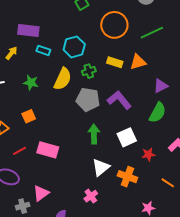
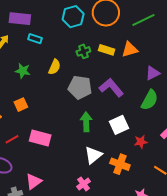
cyan hexagon: (74, 47) -> (73, 17), moved
green cross: (89, 71) -> (83, 51), moved
yellow semicircle: (63, 79) -> (55, 67), size x0.7

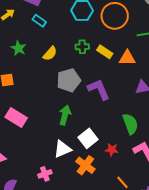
gray pentagon: (80, 87) -> (69, 80), turned 30
green semicircle: (150, 100) -> (130, 124), moved, turned -65
white square: (119, 125) -> (88, 138), moved, turned -30

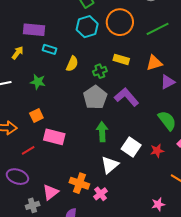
green cross: (82, 47) -> (100, 71), moved
yellow semicircle: (50, 54) -> (72, 64), moved
orange triangle: (127, 58) -> (154, 63), moved
pink rectangle: (16, 118) -> (54, 137), moved
orange cross: (85, 165) -> (79, 183), moved

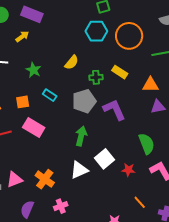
purple rectangle: (34, 30) -> (32, 14), moved
cyan rectangle: (49, 49) -> (50, 95), moved
pink cross: (101, 194) -> (61, 206), moved

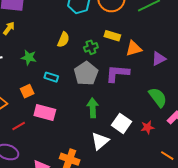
orange triangle: (150, 85) -> (134, 49), moved
purple L-shape: (114, 110) -> (117, 73), turned -45

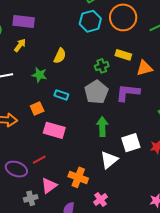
yellow semicircle: (63, 40) -> (60, 56), moved
white square: (122, 123) -> (131, 143), turned 36
red line: (19, 126) -> (39, 160), moved

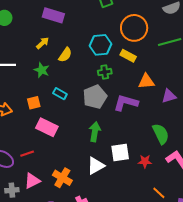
cyan hexagon: (90, 21) -> (101, 45), moved
purple rectangle: (24, 22) -> (53, 15), moved
yellow arrow: (20, 45) -> (43, 43), moved
yellow rectangle: (123, 55) -> (128, 56), moved

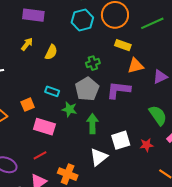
cyan hexagon: (101, 45) -> (82, 20), moved
yellow rectangle: (128, 56) -> (123, 45), moved
green star: (42, 70) -> (69, 109), moved
red line: (27, 154) -> (40, 155), moved

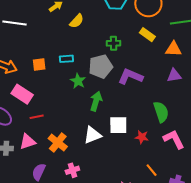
orange triangle: (136, 66) -> (173, 49), moved
cyan rectangle: (52, 91) -> (66, 59), turned -40
pink rectangle: (44, 127) -> (22, 94), moved

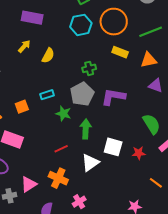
purple triangle: (174, 75) -> (156, 86), turned 42
red line: (37, 117) -> (61, 149), moved
white square: (118, 125) -> (113, 147), turned 30

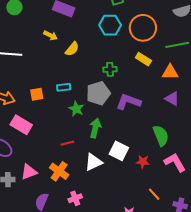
yellow arrow: (24, 46) -> (50, 35), turned 64

